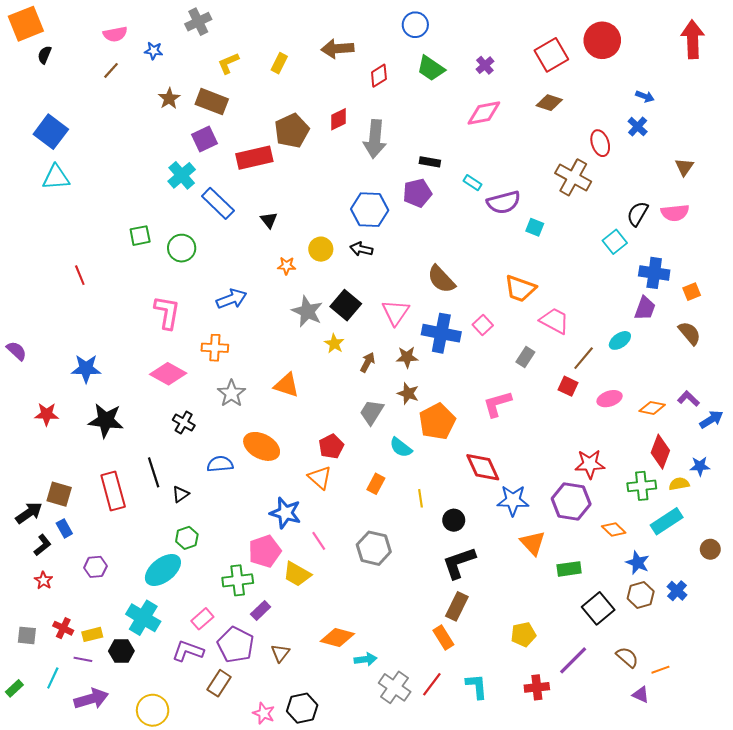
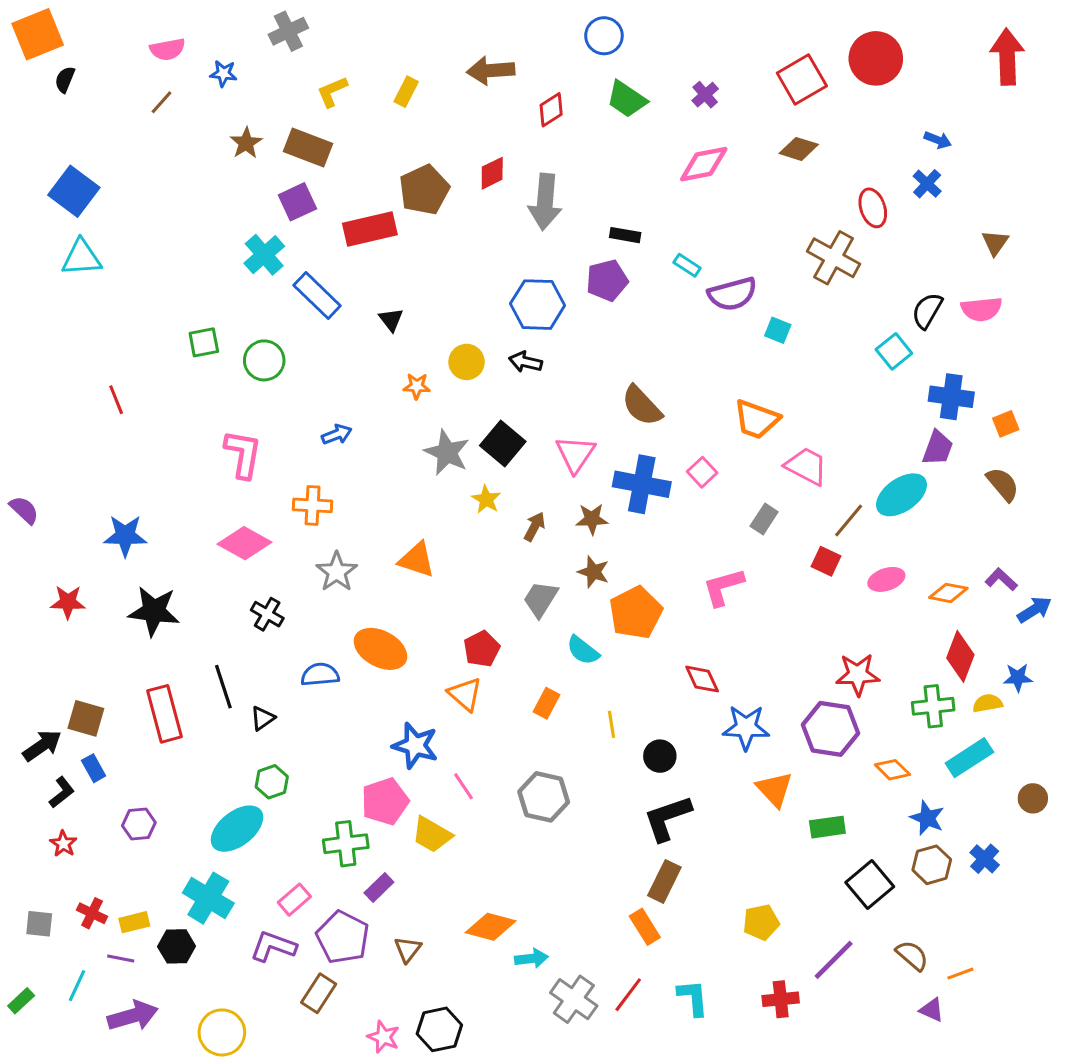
blue arrow: (231, 299) -> (337, 434), size x0.7
cyan ellipse: (620, 340) -> (901, 495), size x1.6
red diamond: (483, 467) -> (702, 679), size x0.7

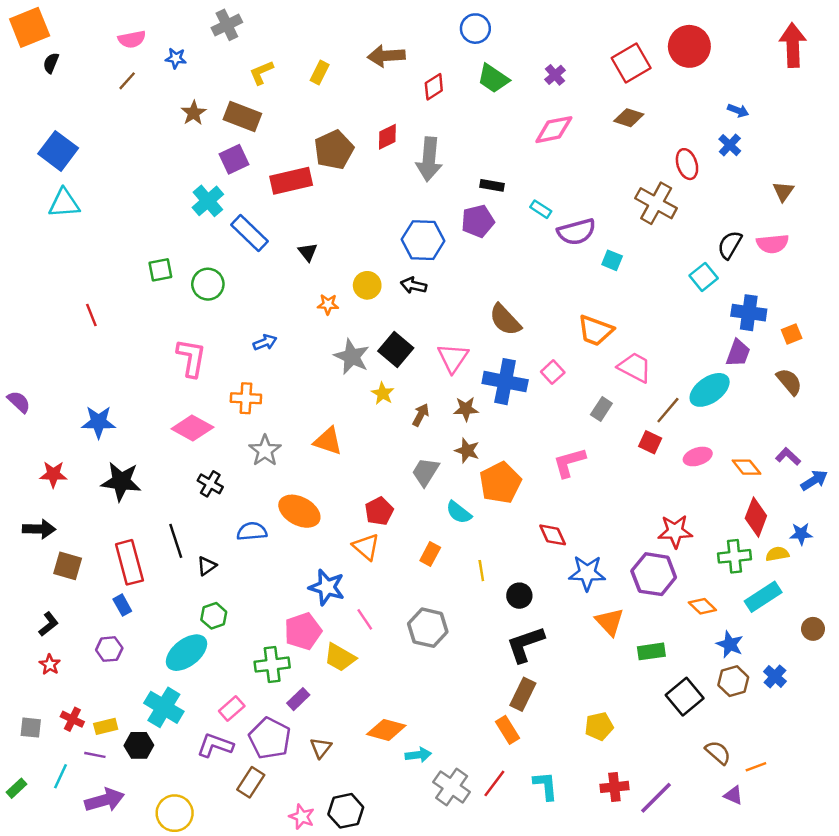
orange diamond: (948, 593) -> (746, 467), turned 40
black arrow: (42, 746) -> (39, 529), moved, turned 36
blue rectangle: (94, 768) -> (122, 605), moved
purple line: (834, 960) -> (656, 798), moved

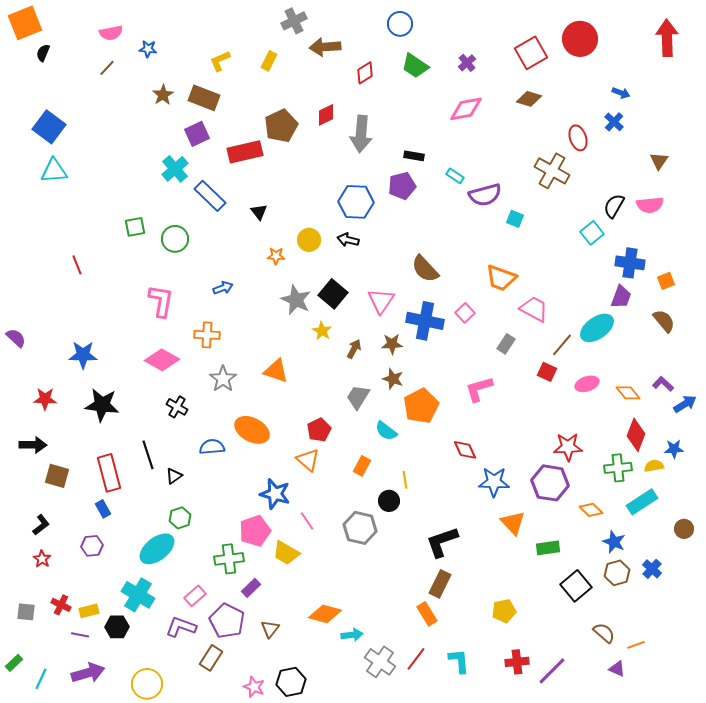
gray cross: (227, 25) -> (294, 21), moved
black circle: (519, 596) -> (389, 501), moved
cyan line: (60, 776) -> (41, 679), moved

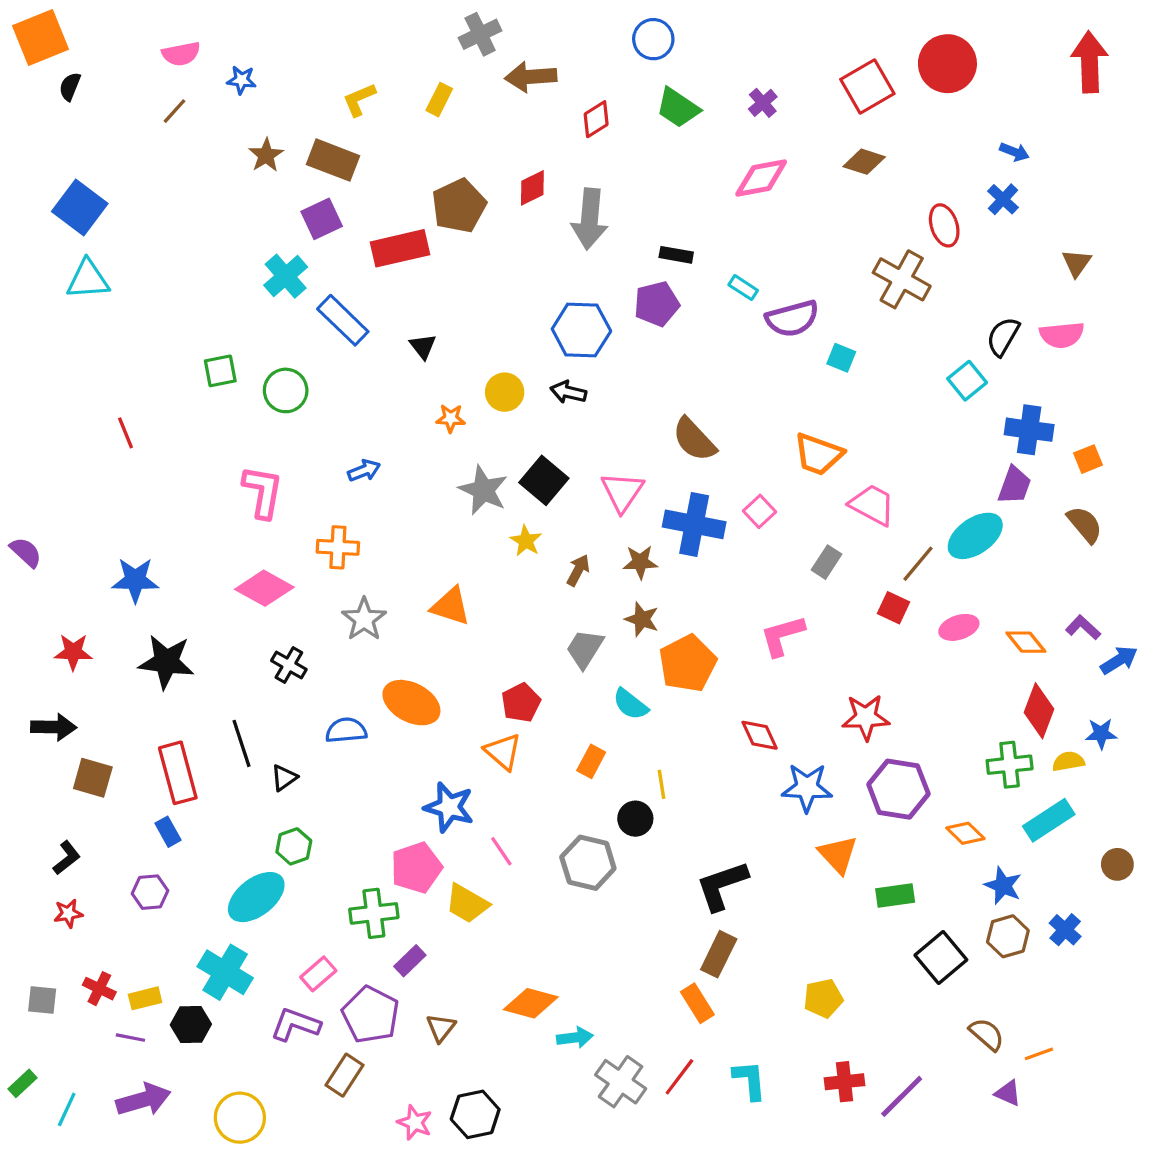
red star: (568, 447) -> (866, 717), moved
red star: (42, 559) -> (68, 913), turned 30

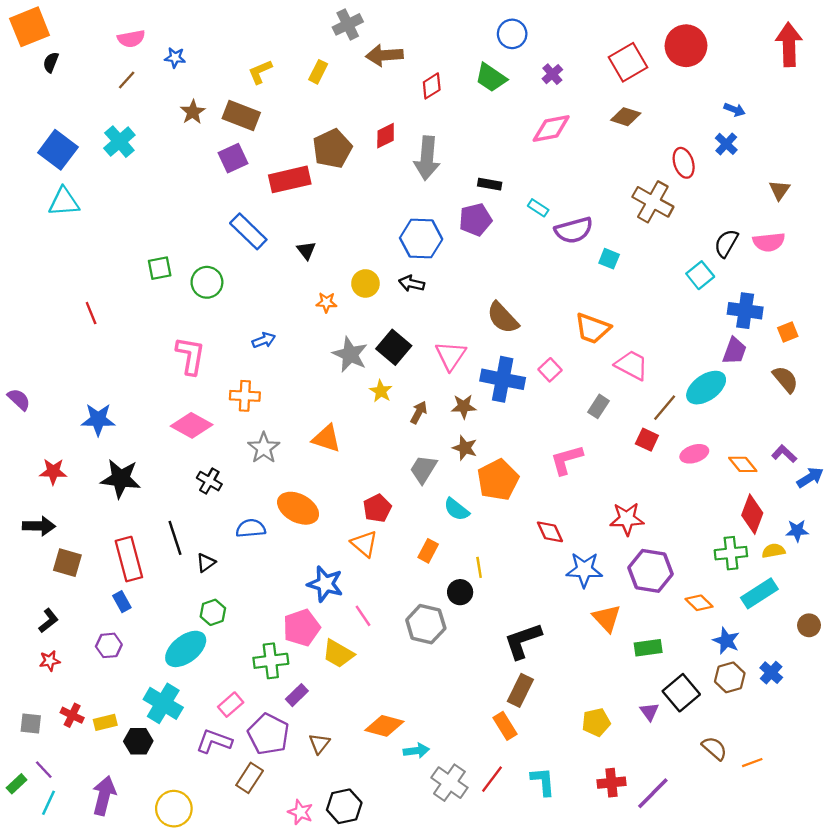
blue circle: (653, 39) -> (512, 34), moved
cyan cross: (286, 276) -> (119, 142), moved
purple line: (130, 1038) -> (44, 770), moved, turned 36
purple triangle: (1008, 1093) -> (649, 712), moved, turned 30
purple arrow: (143, 1100) -> (104, 796), turned -60

